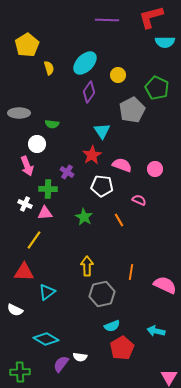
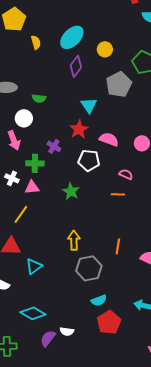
orange line: (119, 220) -> (118, 194), moved, turned -56

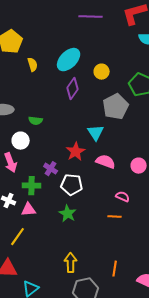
cyan triangle: (89, 105) -> (96, 133), moved
white pentagon: (89, 160) -> (72, 185), moved

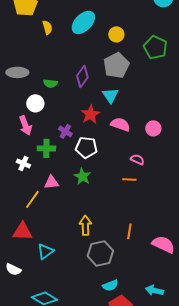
purple diamond: (73, 89) -> (82, 76), moved
gray pentagon: (116, 107) -> (116, 65), moved
pink triangle: (29, 210) -> (51, 182), moved

